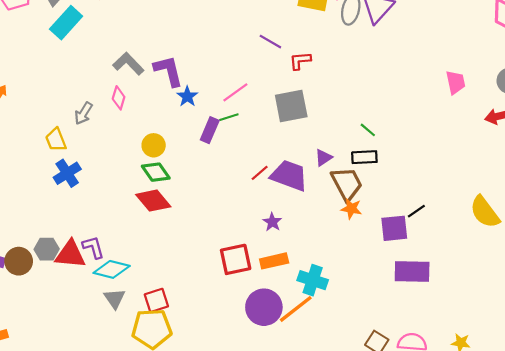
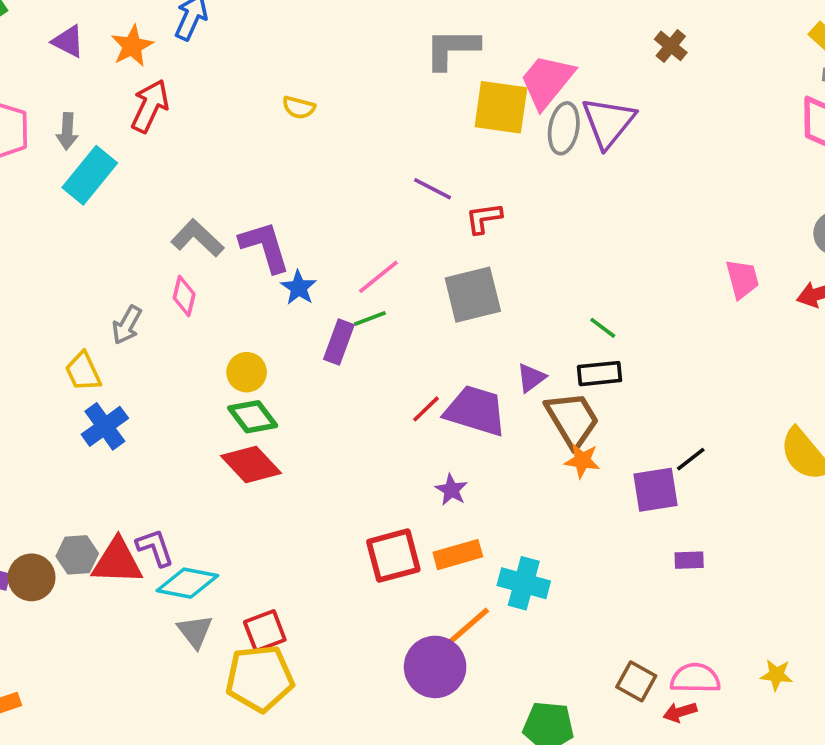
pink trapezoid: (456, 82) -> (742, 279), moved
purple rectangle: (412, 271) -> (689, 560), size x0.5
purple circle: (264, 307) -> (435, 667), moved
orange line: (296, 309) -> (463, 630), moved

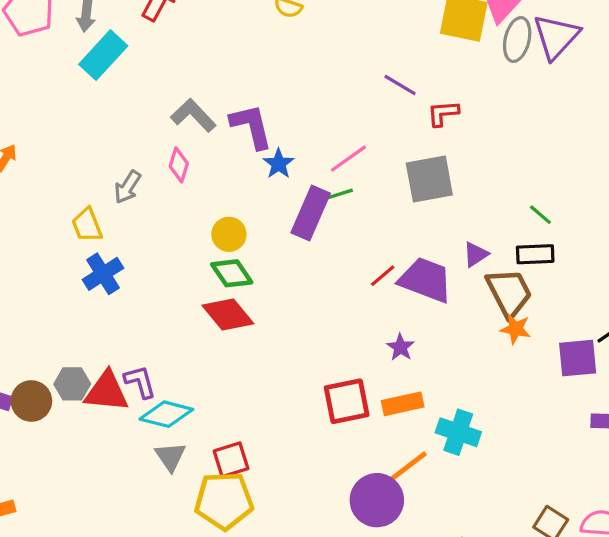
purple rectangle: (339, 342) -> (311, 213), size x1.4

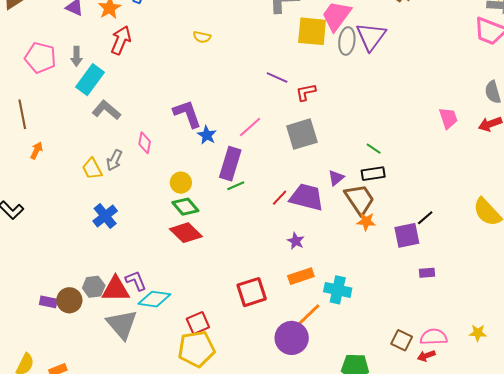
gray L-shape: (193, 115) -> (106, 110), moved
green line: (339, 194) -> (236, 186), moved
yellow trapezoid: (87, 225) -> (92, 169), moved
red square: (347, 401) -> (252, 292), moved
gray triangle: (170, 457) -> (122, 324), moved, size x1.6

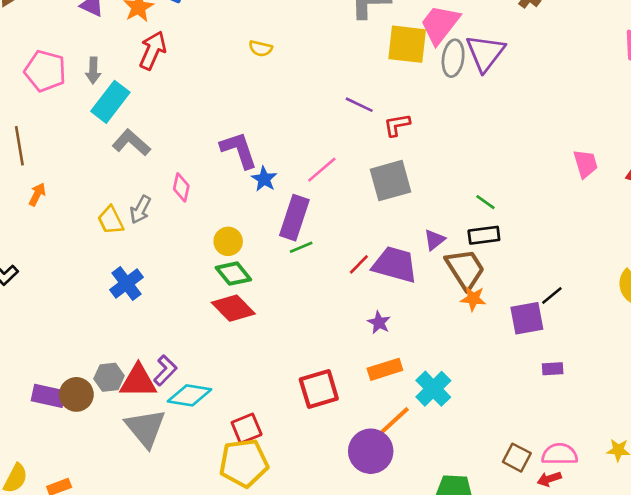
purple L-shape: (136, 281) -> (165, 370), turned 65
cyan cross: (338, 290) -> (433, 389), turned 32
purple rectangle: (48, 302) -> (48, 396), size x1.4

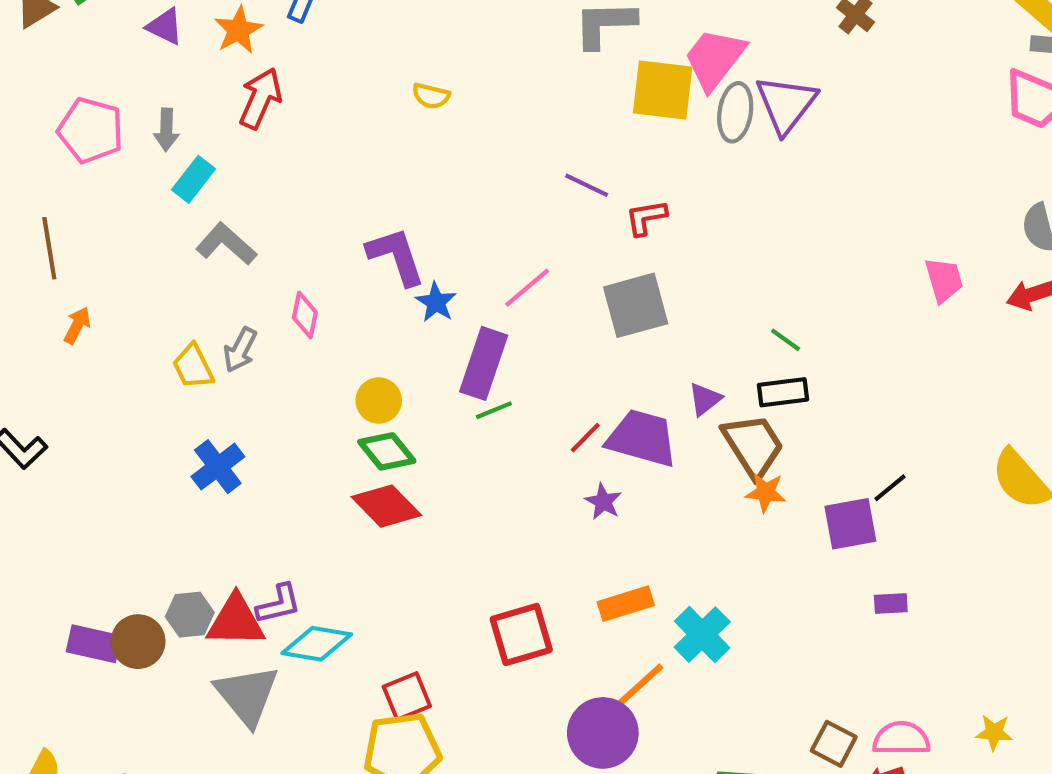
cyan rectangle: (110, 102) -> (193, 179), size x0.7
purple star: (379, 322) -> (603, 502), moved
purple L-shape: (165, 370) -> (279, 604), turned 32

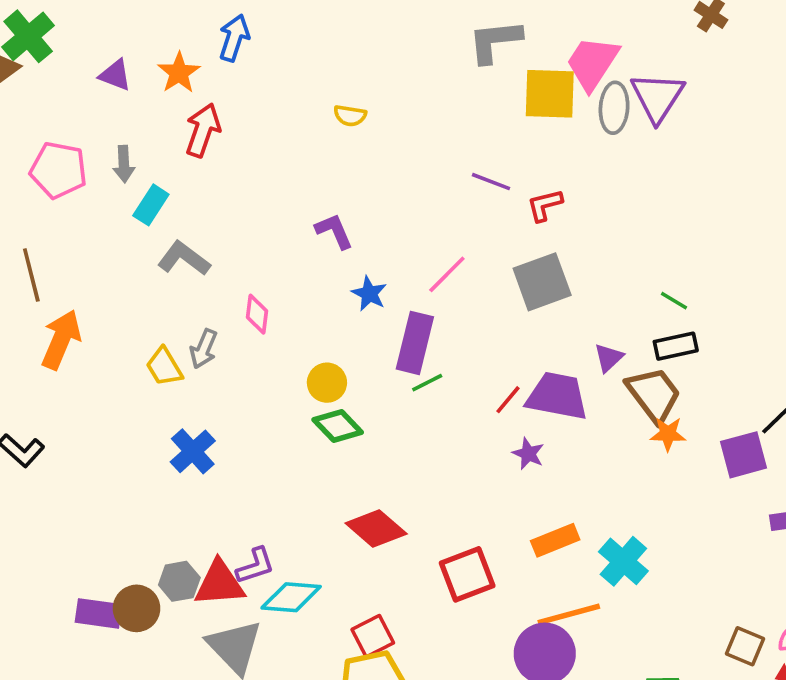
purple L-shape: (396, 256) -> (334, 231), moved, size x0.7
orange arrow: (77, 325) -> (61, 340), size x1.8
red diamond: (386, 506) -> (376, 529), moved
orange line: (634, 690) -> (569, 614), turned 32

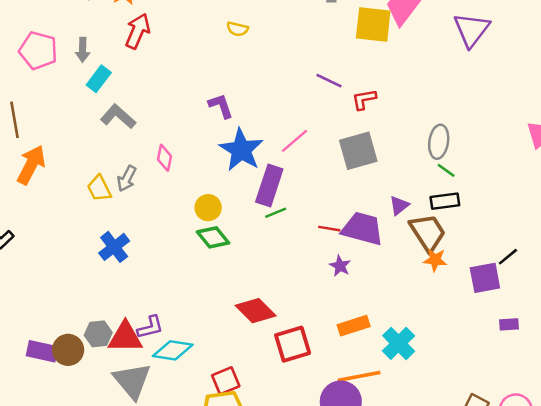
purple triangle: (657, 97) -> (472, 30), moved
gray ellipse: (614, 108) -> (439, 142), moved
blue star: (369, 294) -> (241, 150), size x1.8
red line: (508, 400) -> (329, 229), turned 55
red diamond: (376, 529) -> (256, 311), moved

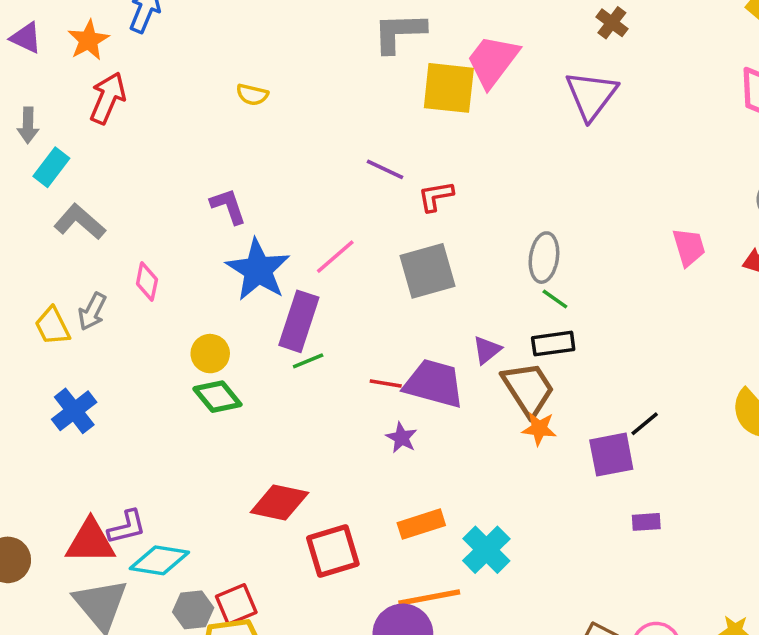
red diamond: (256, 311) -> (279, 503), turned -33
gray hexagon: (98, 334) -> (193, 610), moved

